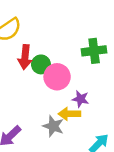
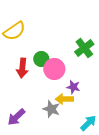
green cross: (94, 51) -> (84, 48), turned -30
red arrow: (25, 57) -> (22, 68), moved

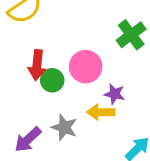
green circle: (41, 59) -> (52, 80), moved
gray star: (51, 109) -> (64, 127), moved

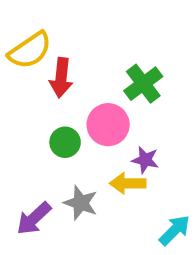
green cross: (131, 35) -> (143, 84), moved
red arrow: (37, 65) -> (61, 78), moved

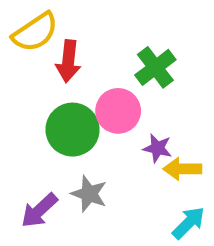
green circle: (65, 142) -> (73, 130), size x1.6
yellow arrow: (128, 183) -> (182, 169), moved

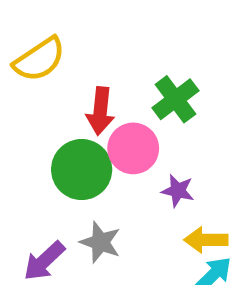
red arrow: (68, 61) -> (100, 111), moved
yellow arrow: (182, 169) -> (206, 240), moved

